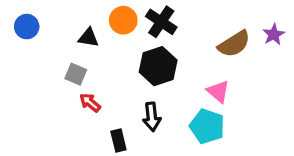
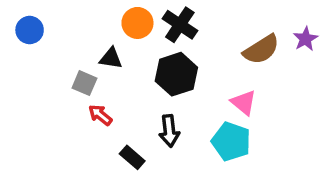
black triangle: (88, 38) -> (111, 58), moved
black rectangle: (118, 141) -> (132, 157), turned -35

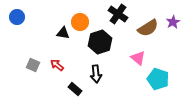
orange circle: (137, 23) -> (80, 22), moved
black cross: (180, 25) -> (118, 14), moved
gray square: (84, 83) -> (33, 65), moved
cyan pentagon: (231, 141) -> (158, 79), moved

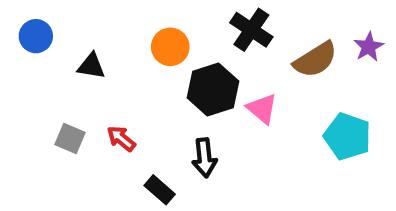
black triangle: (63, 33) -> (91, 66), moved
pink triangle: (138, 58) -> (262, 109), moved
cyan pentagon: (158, 79) -> (347, 136), moved

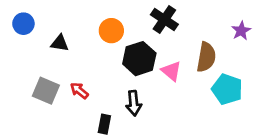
brown semicircle: (315, 60) -> (206, 57), moved, turned -48
gray square: (70, 139) -> (46, 91), size x1.4
black rectangle: (160, 190) -> (104, 124), turned 60

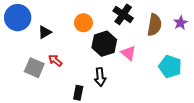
blue circle: (23, 24) -> (18, 18), size x1.6
black triangle: (60, 43) -> (45, 32), turned -40
brown semicircle: (206, 57) -> (154, 25), moved
red arrow: (79, 91) -> (55, 60), moved

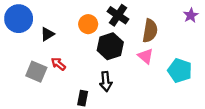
black cross: (123, 14) -> (118, 15), moved
purple star: (181, 23) -> (191, 15), moved
brown semicircle: (154, 25) -> (150, 31), moved
pink triangle: (128, 53) -> (146, 56), moved

